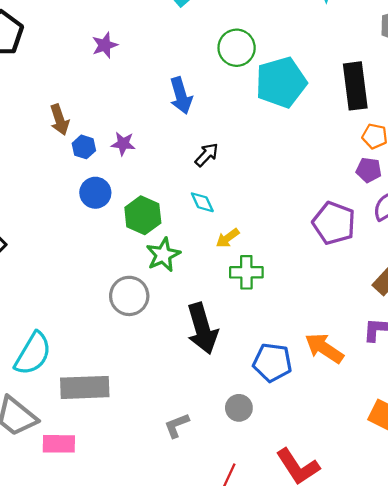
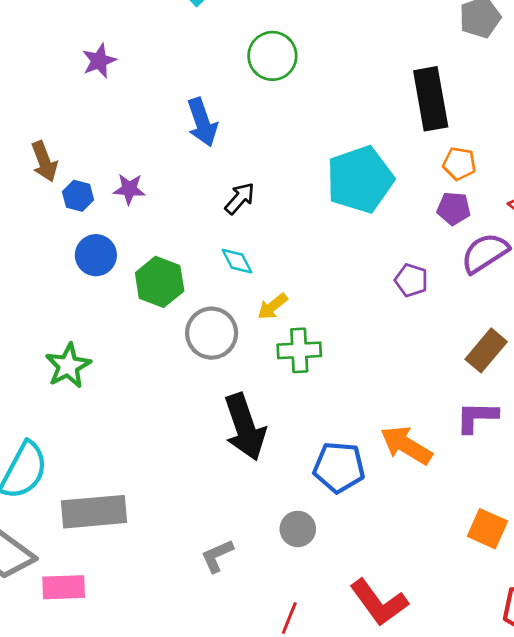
cyan pentagon: (281, 82) -> (360, 179), moved
purple pentagon: (334, 223) -> (411, 280), size x0.6
green star: (163, 255) -> (68, 366), moved
gray circle: (129, 296) -> (212, 333), moved

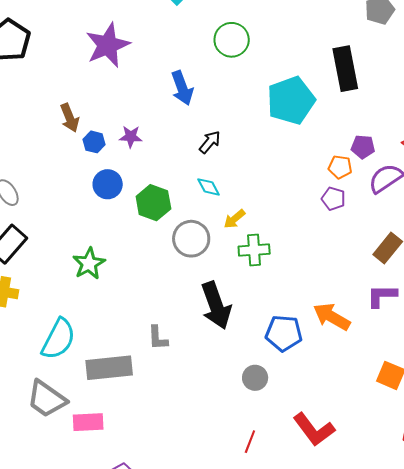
purple star: (99, 61) -> (108, 45), size x1.8
orange pentagon: (459, 164) -> (340, 167), moved
cyan pentagon: (360, 179) -> (291, 100), moved
gray L-shape: (217, 556) -> (158, 338), moved, turned -68

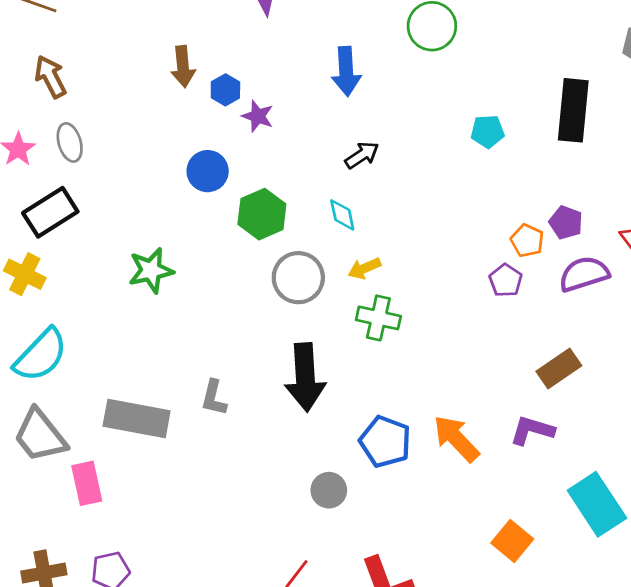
cyan pentagon: (291, 100) -> (488, 131), size x0.5
blue hexagon: (94, 142) -> (225, 90), moved
cyan semicircle: (58, 339) -> (41, 355), moved
pink rectangle: (88, 422) -> (87, 483), turned 64

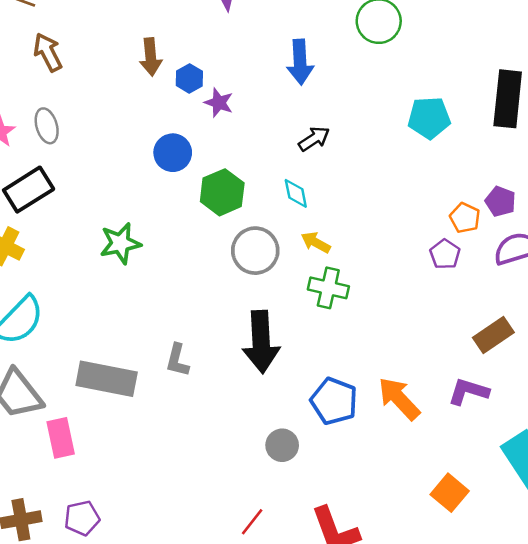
brown arrow: (50, 77) -> (48, 52), moved
cyan pentagon: (488, 131) -> (429, 118), size x1.4
yellow arrow: (364, 268) -> (316, 242), turned 52

